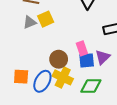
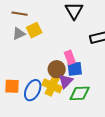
purple triangle: (103, 57) -> (66, 81), moved
brown circle: (59, 59) -> (57, 69), moved

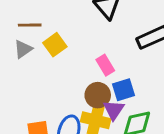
gray triangle: (19, 34) -> (23, 49), moved
pink rectangle: (70, 57) -> (105, 65), moved

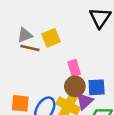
brown line: (30, 25) -> (30, 48), moved
pink rectangle: (105, 65) -> (74, 68), moved

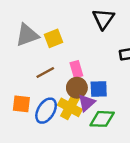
gray triangle: (25, 35) -> (27, 35), size x1.5
brown line: (30, 48) -> (45, 72), moved, turned -42

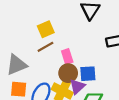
gray triangle: (27, 35) -> (17, 65), moved
brown line: (45, 72) -> (45, 47), moved

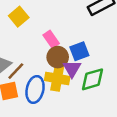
brown line: (45, 47) -> (16, 71), moved

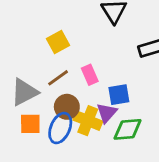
brown circle: (58, 57) -> (67, 107), moved
brown line: (16, 71) -> (58, 78), moved

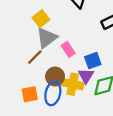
yellow square: (58, 42) -> (41, 19), moved
brown line: (58, 78) -> (35, 57), moved
gray triangle: (24, 92) -> (47, 38), moved

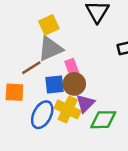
blue square: (93, 61) -> (55, 84), moved
brown circle: (55, 77) -> (74, 84), moved
orange square: (30, 94) -> (14, 92), moved

